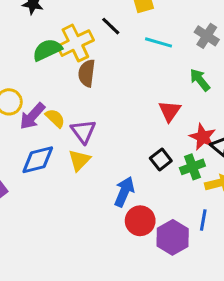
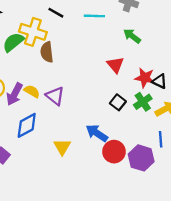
yellow cross: (75, 43) -> (33, 32), turned -32
yellow triangle: (79, 160) -> (62, 147), moved
blue arrow: (124, 192) -> (97, 133), turned -65

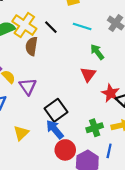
black line: (56, 13) -> (51, 27), moved
green arrow: (132, 36) -> (97, 52), moved
black square: (118, 102) -> (56, 110), moved, size x1.5
green cross: (143, 102) -> (95, 128), moved

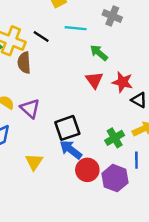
red star: (111, 93) -> (123, 82), moved
black square: (56, 110) -> (67, 128), turned 30

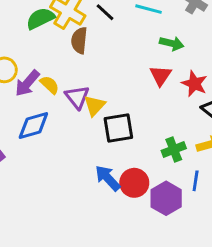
green arrow: (99, 53) -> (172, 43), turned 144
blue arrow: (71, 150) -> (108, 178), moved
yellow triangle: (34, 162) -> (94, 106), moved

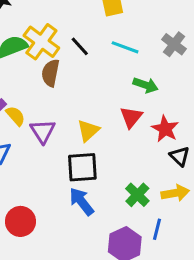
yellow triangle: (94, 106) -> (88, 131), moved
green cross: (174, 150) -> (137, 195), turned -30
blue arrow: (108, 178) -> (82, 201), moved
red circle: (134, 183) -> (20, 221), moved

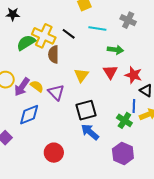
yellow triangle: (88, 131) -> (81, 75), moved
blue line: (157, 229) -> (134, 106), moved

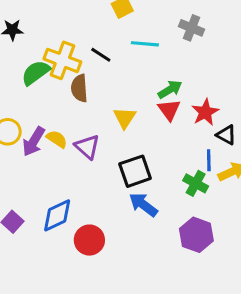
green arrow: (115, 50) -> (170, 89), moved, turned -35
red star: (133, 75) -> (205, 112), turned 30
blue diamond: (29, 115) -> (57, 215), moved

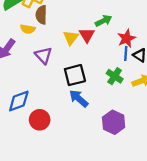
red triangle: (169, 110) -> (87, 35), moved
yellow semicircle: (57, 139) -> (28, 29), moved, turned 152
blue line: (209, 160) -> (126, 53), moved
green cross: (196, 183) -> (115, 76), moved

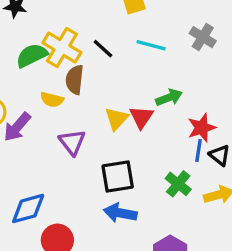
blue arrow: (79, 98) -> (120, 213), turned -36

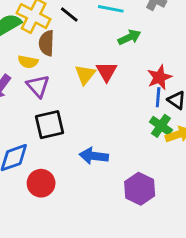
green arrow: (169, 98) -> (129, 37), moved
purple triangle: (72, 142) -> (38, 86), moved
black square: (118, 177) -> (50, 125), moved
green cross: (178, 184) -> (161, 126), moved

